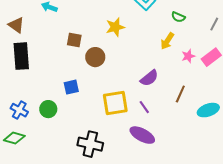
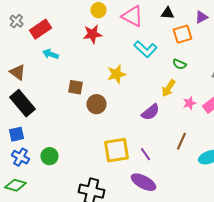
black rectangle: (21, 56) -> (22, 103), turned -36
purple semicircle: (149, 78) -> (150, 112), moved
blue square: (71, 87) -> (16, 134), moved

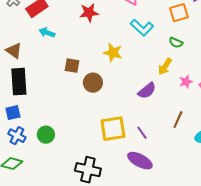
yellow star: (116, 74) -> (113, 53), turned 30
black rectangle: (22, 103) -> (19, 82), turned 36

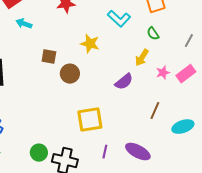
green semicircle: (176, 43) -> (153, 34), turned 32
purple line: (142, 133) -> (105, 152), moved, turned 48
green circle: (46, 135) -> (39, 153), moved
purple ellipse: (140, 161) -> (138, 152), moved

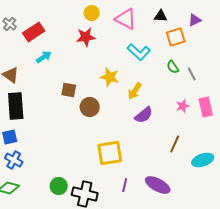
cyan arrow: (24, 24) -> (44, 57), turned 126
gray line: (189, 41) -> (192, 74), moved, turned -56
yellow arrow: (142, 58) -> (135, 91), moved
pink rectangle: (186, 74) -> (206, 107), turned -66

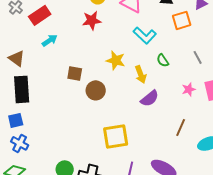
green semicircle: (173, 67) -> (163, 60), moved
yellow arrow: (135, 91) -> (141, 74), turned -54

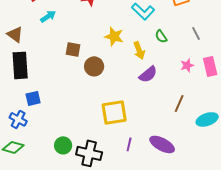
blue square: (16, 120) -> (33, 98), moved

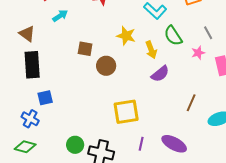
green semicircle: (161, 36) -> (173, 36), size x1.5
pink star: (187, 65) -> (198, 53), moved

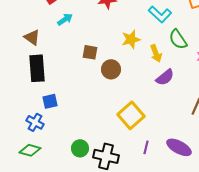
yellow star: (126, 36) -> (131, 39), turned -30
yellow square: (126, 112) -> (131, 115), turned -32

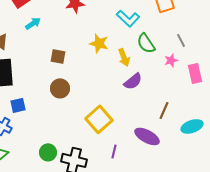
yellow star: (131, 39) -> (99, 43), turned 30
brown circle: (111, 69) -> (60, 88), moved
purple ellipse: (179, 147) -> (147, 136), moved

